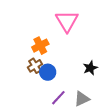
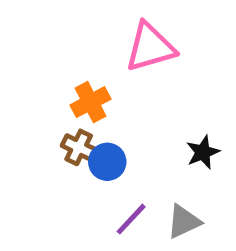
pink triangle: (67, 21) -> (150, 47), turned 45
brown cross: (35, 66) -> (79, 147), turned -32

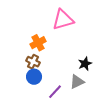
blue circle: (107, 162) -> (34, 77), moved
gray triangle: (184, 221) -> (77, 82), moved

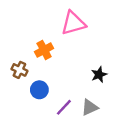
brown cross: (33, 62) -> (19, 70), moved
gray triangle: (77, 82) -> (90, 107), moved

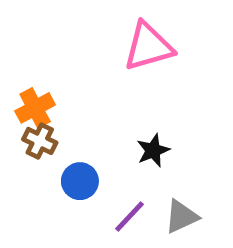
orange cross: (44, 50) -> (35, 108), moved
black star: (99, 75) -> (153, 150), moved

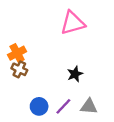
blue circle: (80, 181) -> (39, 106), moved
gray triangle: (181, 217) -> (89, 106), turned 30

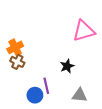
pink triangle: (73, 23) -> (84, 31), moved
purple line: (63, 106) -> (46, 86), moved, turned -56

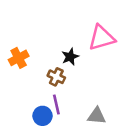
brown cross: (17, 62) -> (56, 77), moved
black star: (67, 66) -> (70, 57), moved

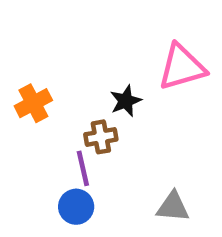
brown cross: (56, 77) -> (101, 137), turned -36
purple line: (56, 105) -> (83, 168), moved

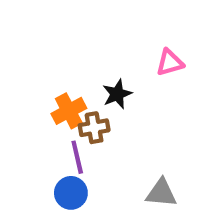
pink triangle: (182, 67) -> (170, 63), size x0.6
orange cross: (33, 103) -> (69, 111), moved

